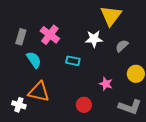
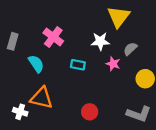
gray rectangle: (21, 37) -> (13, 41), moved
pink star: (106, 84) -> (113, 64), moved

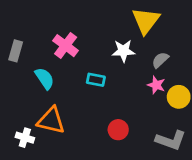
pink star: (113, 64) -> (156, 85), moved
red circle: (90, 112) -> (118, 130), moved

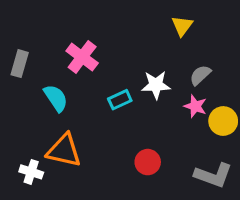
yellow triangle: (146, 21) -> (182, 26), size x0.6
white star: (123, 51) -> (156, 85), moved
cyan rectangle: (96, 80) -> (120, 100), turned -36

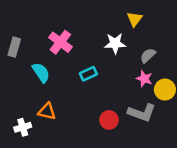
white star: (156, 85) -> (115, 43), moved
orange triangle: (64, 151) -> (47, 111), size x0.7
white cross: (31, 172) -> (23, 127), turned -35
gray L-shape: (213, 175) -> (142, 113), moved

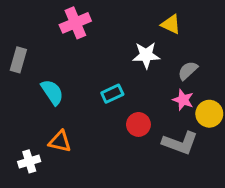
yellow triangle: (135, 19) -> (171, 24), turned -42
pink cross: (60, 42) -> (75, 23), moved, turned 30
red circle: (109, 120) -> (138, 124), moved

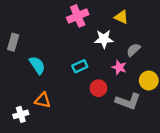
pink cross: (75, 23) -> (78, 16), moved
pink star: (183, 100) -> (119, 67), moved

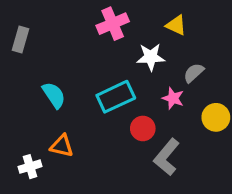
gray rectangle: (13, 42) -> (20, 39), moved
cyan rectangle: (80, 66) -> (116, 97), size x1.6
gray L-shape: (128, 101) -> (167, 157), moved, turned 110

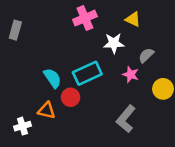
cyan semicircle: (54, 95) -> (53, 78), moved
red circle: (143, 128) -> (71, 97), moved

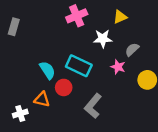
yellow triangle: (133, 19) -> (120, 17), turned -48
cyan rectangle: (87, 73) -> (79, 66), turned 50
gray L-shape: (126, 119) -> (93, 106), moved

